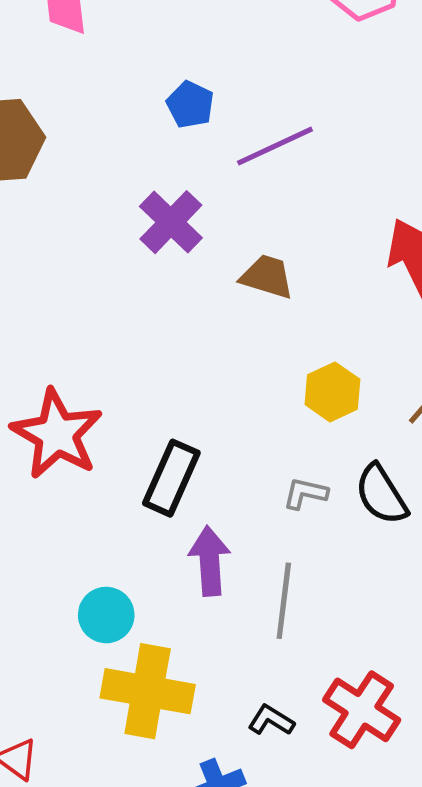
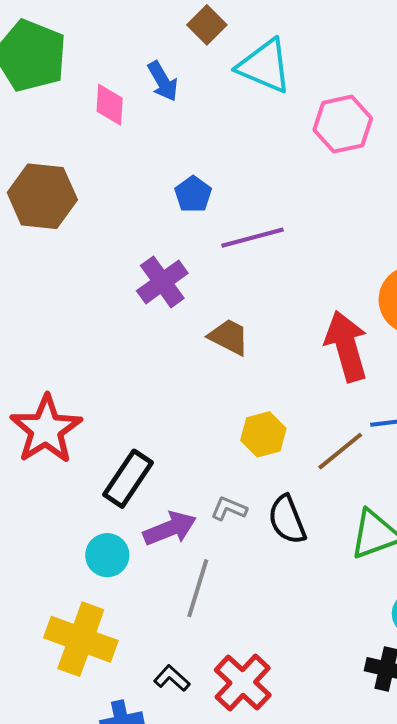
purple arrow: (210, 561) -> (170, 529), moved, turned 62
cyan circle: (106, 615) -> (107, 555), moved

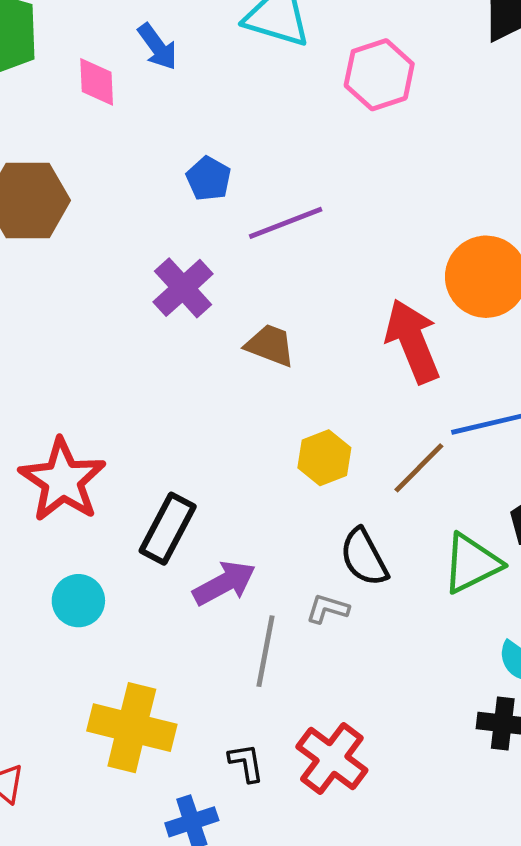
gray L-shape: (229, 509) -> (328, 609), moved
cyan circle: (107, 555) -> (78, 601), moved
black L-shape: (172, 678) -> (246, 763), turned 45

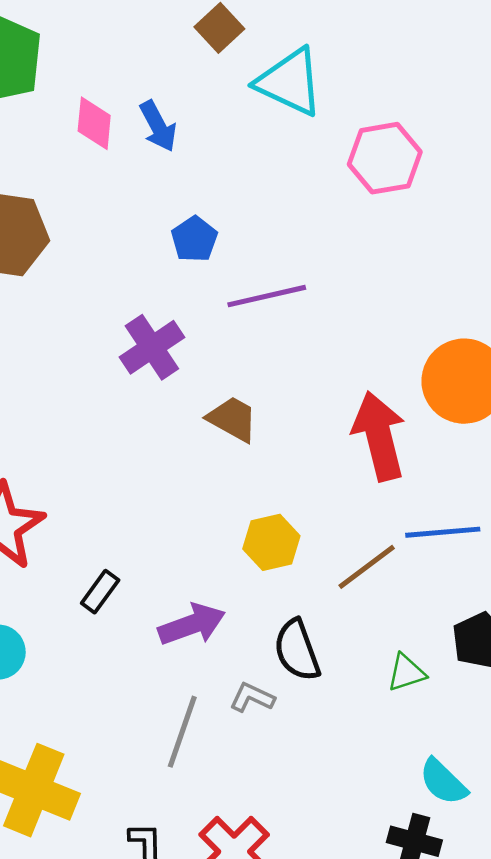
blue arrow: (157, 47) -> (158, 126), moved
black rectangle: (168, 529) -> (100, 592), size x0.6
green triangle: (472, 563) -> (406, 673), size x0.6
purple arrow: (224, 583) -> (192, 624), moved

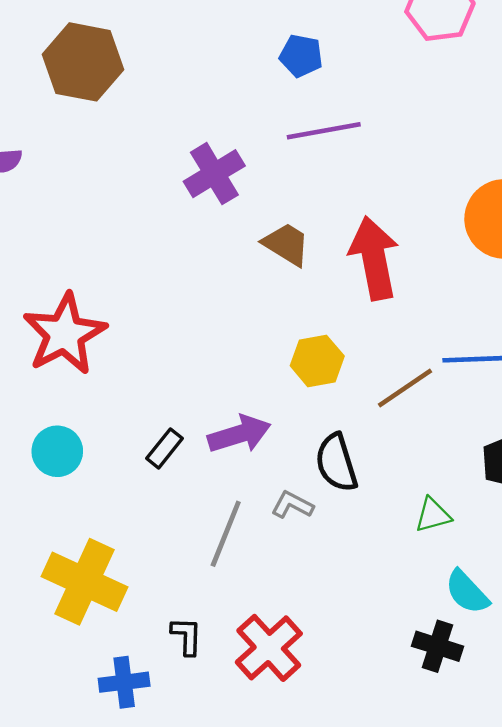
blue pentagon: (194, 239) -> (301, 56), moved, turned -30
red arrow: (379, 436) -> (374, 258), moved
black rectangle: (100, 592) -> (164, 448), moved
green triangle: (406, 673) -> (433, 515), moved

